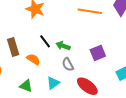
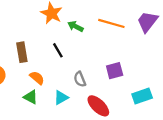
green arrow: (63, 46) -> (75, 26), moved
orange semicircle: (33, 59) -> (37, 78), moved

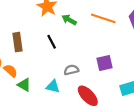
orange semicircle: (37, 78) -> (11, 71), moved
gray semicircle: (80, 79) -> (71, 70), turned 96
cyan triangle: (61, 98) -> (53, 87), turned 40

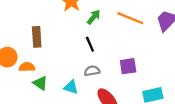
green arrow: (69, 20) -> (94, 17), turned 96
black line: (52, 42) -> (90, 44), moved
orange semicircle: (11, 71) -> (27, 67), turned -48

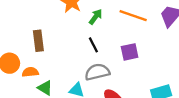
purple square: (128, 66) -> (130, 52), moved
gray semicircle: (92, 71) -> (97, 72), size x1.5

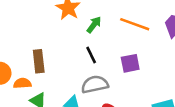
brown rectangle: (38, 41) -> (39, 61), moved

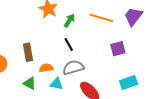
purple square: (130, 63) -> (118, 49), moved
orange semicircle: (22, 83) -> (46, 68), moved

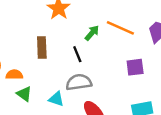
green arrow: (69, 21) -> (92, 33), moved
brown rectangle: (28, 52) -> (42, 48), moved
orange semicircle: (46, 68) -> (14, 75), moved

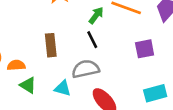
brown rectangle: (42, 48) -> (51, 45), moved
black line: (77, 54) -> (92, 40), moved

